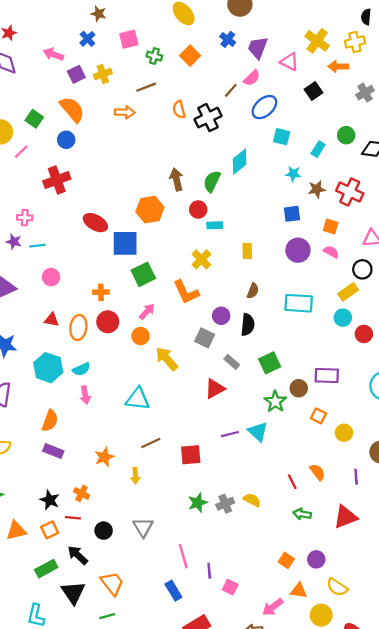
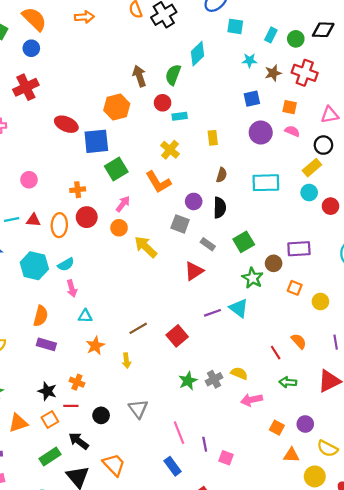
green circle: (346, 135) -> (296, 39), moved
cyan line: (38, 246) -> (12, 220), moved
cyan triangle: (138, 399) -> (85, 316), moved, size x0.6
red square: (191, 455) -> (177, 336), turned -30
pink arrow: (273, 607) -> (252, 400), moved, turned 30

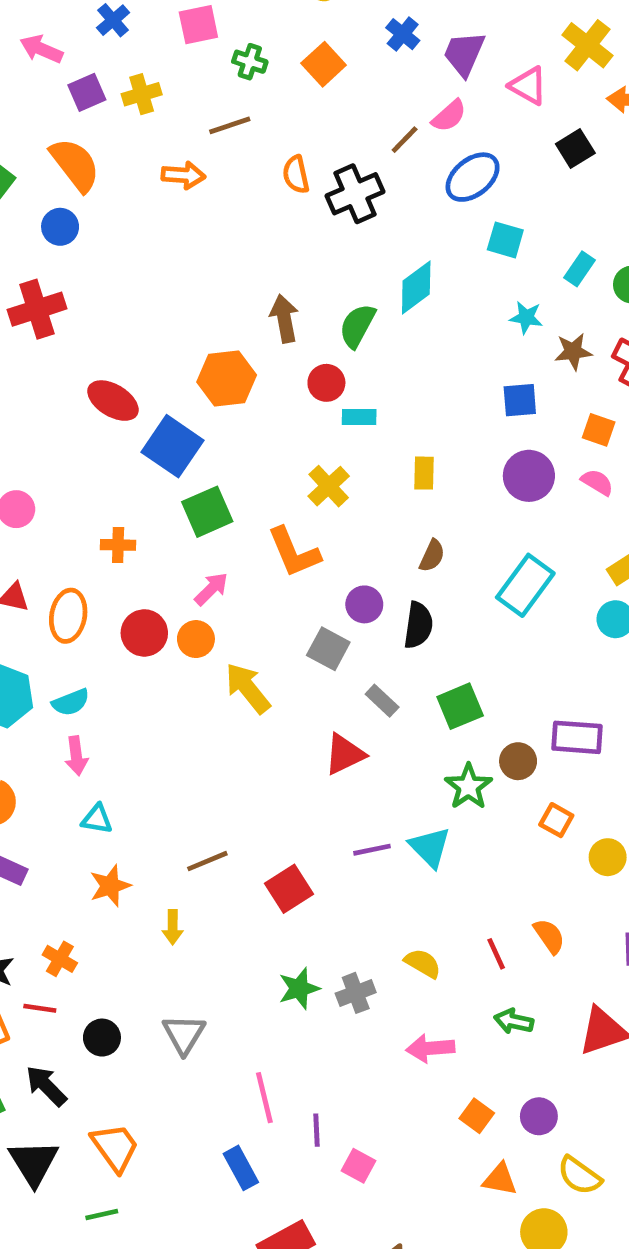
blue square: (96, 141) -> (172, 446), turned 32
cyan rectangle: (266, 183) -> (525, 585), turned -60
red circle: (87, 217) -> (144, 633), moved
yellow semicircle: (239, 373) -> (423, 963), moved

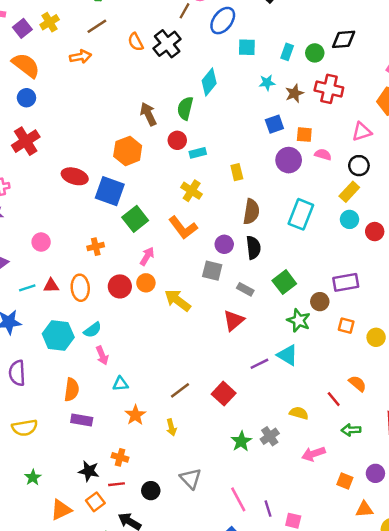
orange square: (599, 430) -> (304, 135), moved
brown semicircle: (432, 556) -> (251, 212), size x1.5

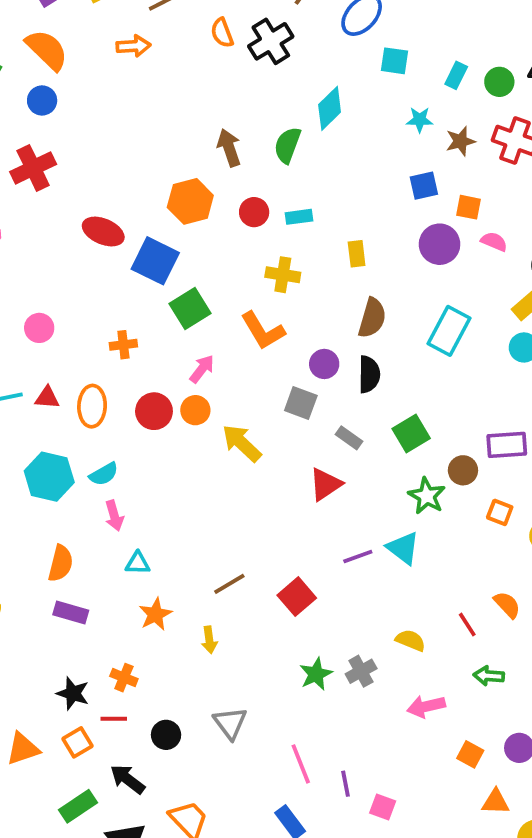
red circle: (177, 140) -> (254, 212), moved
yellow cross: (192, 191) -> (283, 275), turned -30

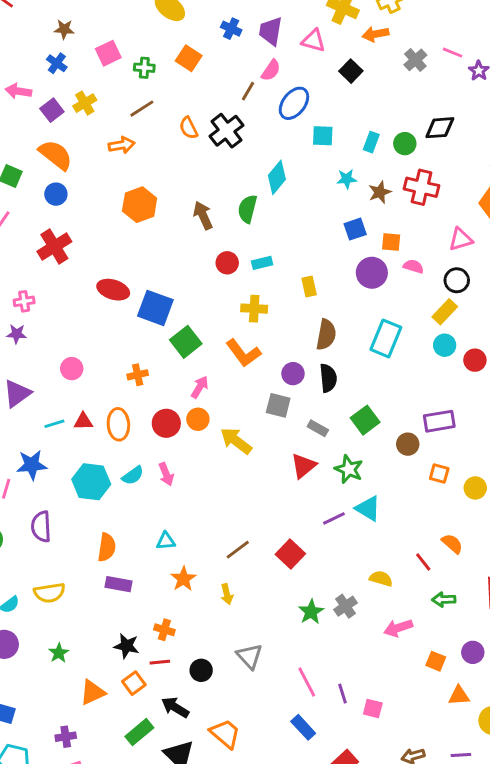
orange hexagon: (190, 201) -> (140, 205), moved
green star: (427, 496) -> (349, 469), moved
pink arrow: (114, 516) -> (166, 474), moved

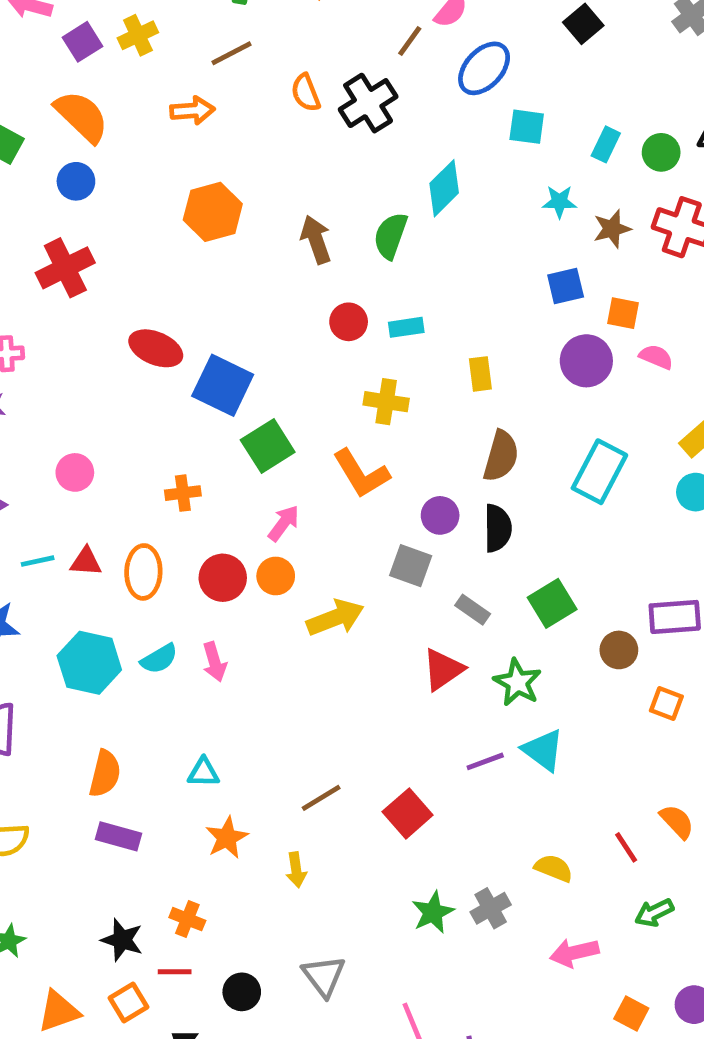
yellow arrow: (236, 441) -> (335, 618), turned 116
green arrow: (444, 600) -> (654, 913), turned -30

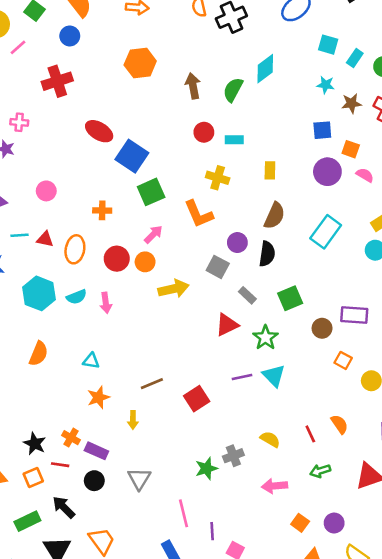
cyan square: (527, 127) -> (328, 45), moved
purple rectangle: (119, 836) -> (96, 451), moved
green star: (433, 912) -> (206, 468), moved

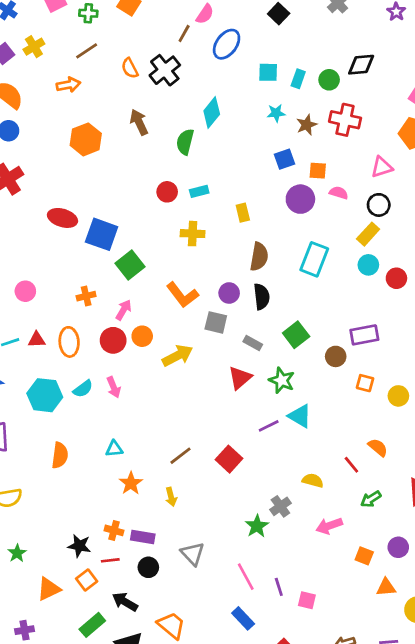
brown arrow: (193, 86) -> (139, 122), moved
orange L-shape: (199, 214) -> (182, 295), moved
pink arrow: (153, 234) -> (124, 310), moved

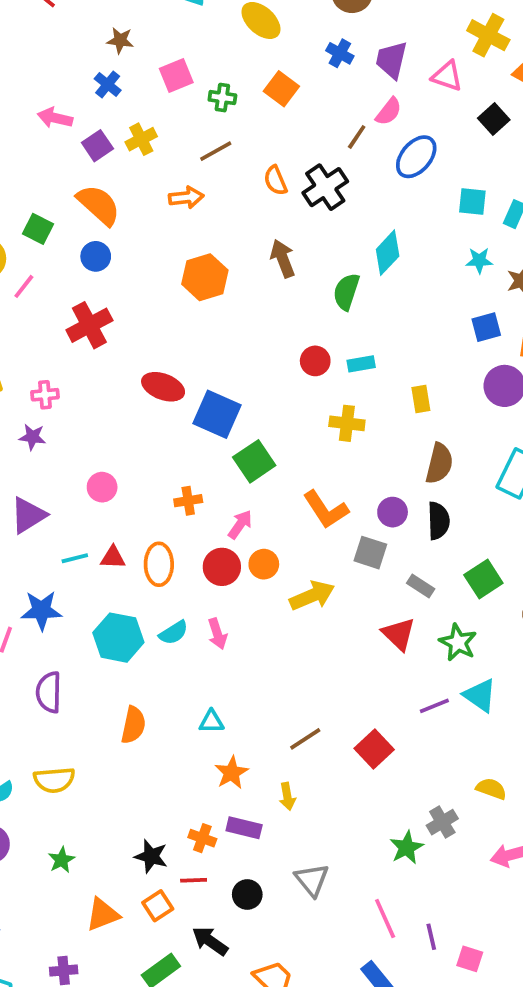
red triangle: (240, 378) -> (399, 634), turned -40
purple rectangle: (143, 537) -> (244, 828), moved

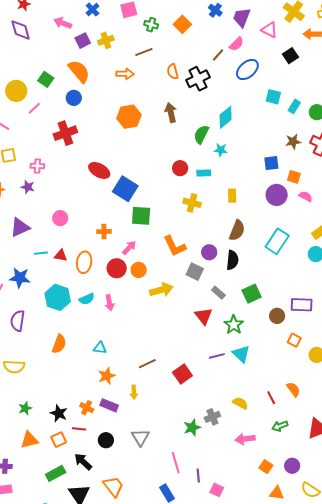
cyan star: (479, 260) -> (221, 150), moved
green square: (254, 461) -> (141, 216), turned 30
green star: (62, 860) -> (25, 408), moved

